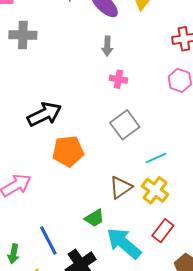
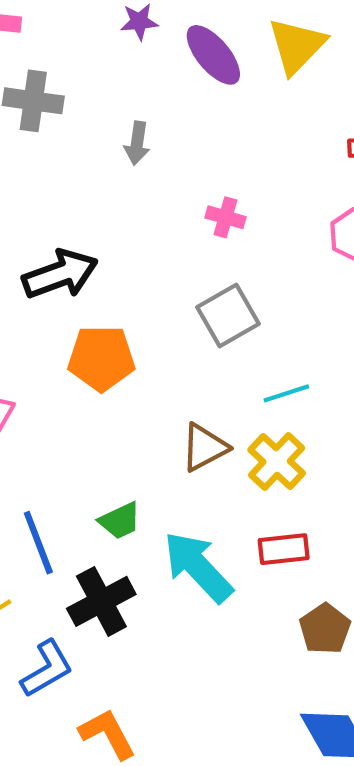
gray arrow: (107, 46) -> (137, 143), moved
green trapezoid: (94, 218) -> (120, 521), moved
red rectangle: (163, 231) -> (284, 549), turned 40

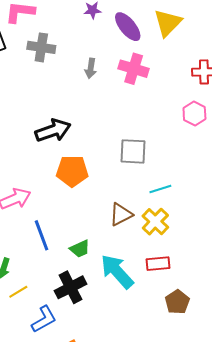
pink cross: (225, 217) -> (134, 69), moved, size x1.6
gray square: (228, 316) -> (133, 151), turned 32
blue line: (38, 543) -> (42, 235), moved

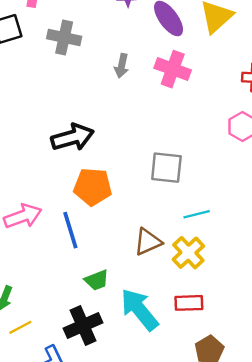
blue line: (42, 235) -> (70, 230), moved

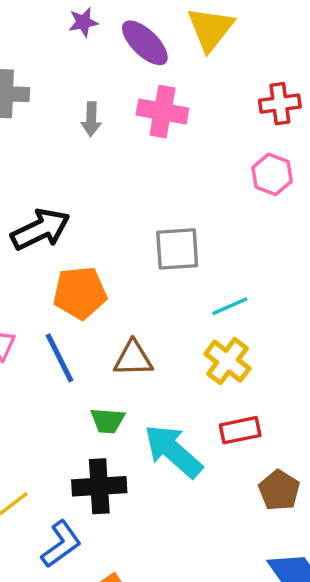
brown triangle: (148, 242) -> (133, 359), moved, turned 32
green trapezoid: (97, 280) -> (107, 421), turned 35
black cross: (83, 325) -> (99, 486), turned 30

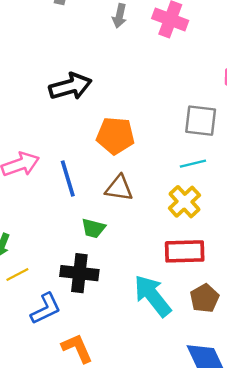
gray square: (177, 249) -> (201, 121), moved
orange pentagon: (80, 293) -> (115, 136), moved
red rectangle: (240, 430) -> (185, 251), size x1.4
cyan arrow: (173, 451) -> (153, 296), moved

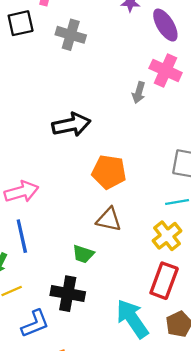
gray arrow: (120, 16) -> (139, 93), moved
blue line: (68, 178) -> (22, 236), moved
red rectangle: (185, 251) -> (164, 281), turned -72

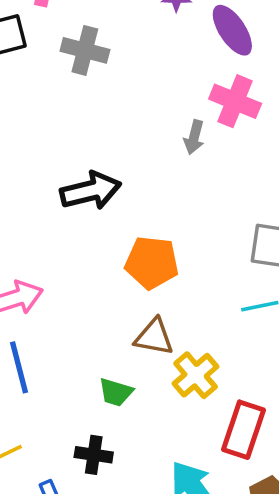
yellow cross: (167, 236) -> (196, 375), moved
black cross: (68, 294) -> (94, 455), size x0.7

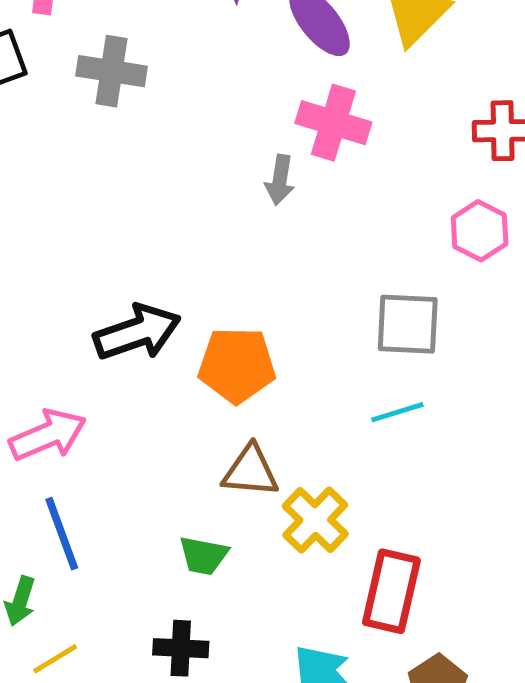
black arrow: (91, 191) -> (137, 332), moved

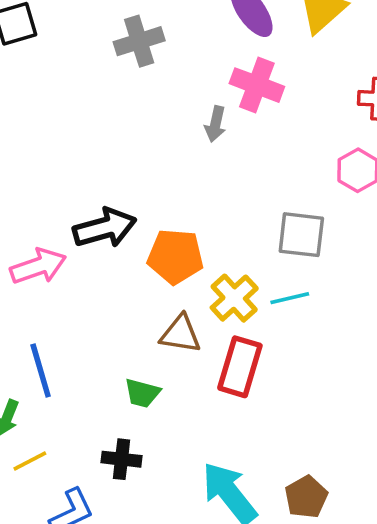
gray cross: (111, 71) -> (139, 41), moved, turned -30
pink arrow: (48, 435) -> (38, 266), moved
yellow cross: (315, 520) -> (234, 298), moved
red rectangle: (391, 591) -> (240, 367), moved

